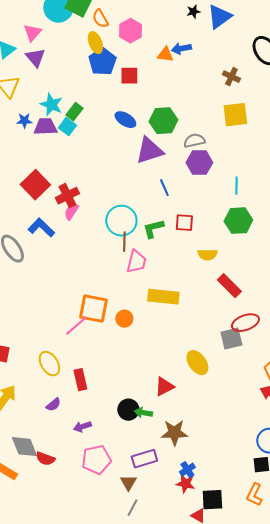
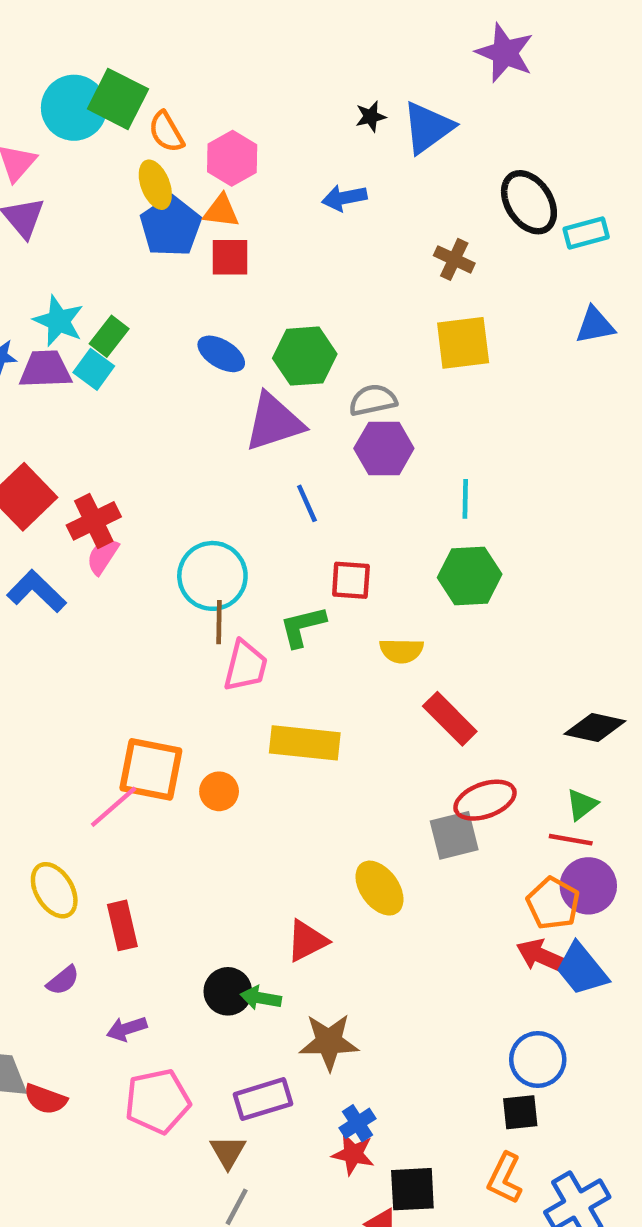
orange triangle: (165, 55) -> (221, 211), moved
green L-shape: (153, 229) -> (303, 626), moved

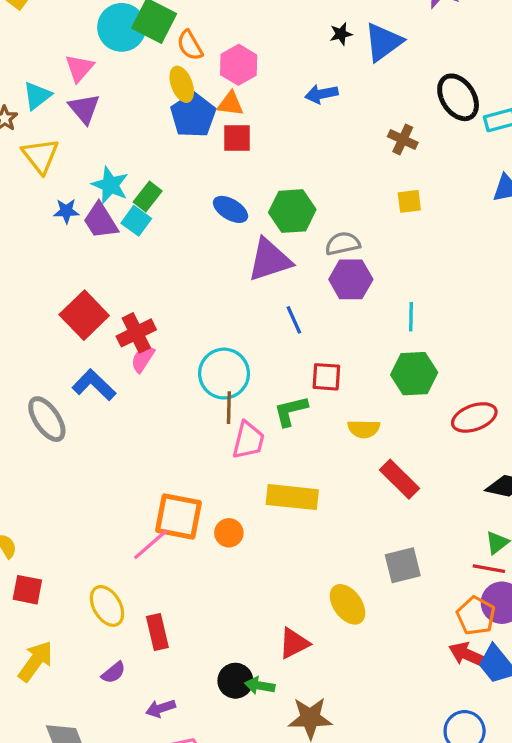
yellow square: (463, 343) -> (409, 201), size x0.6
purple trapezoid: (45, 369) -> (100, 221), turned -120
red ellipse: (485, 800) -> (474, 417), moved

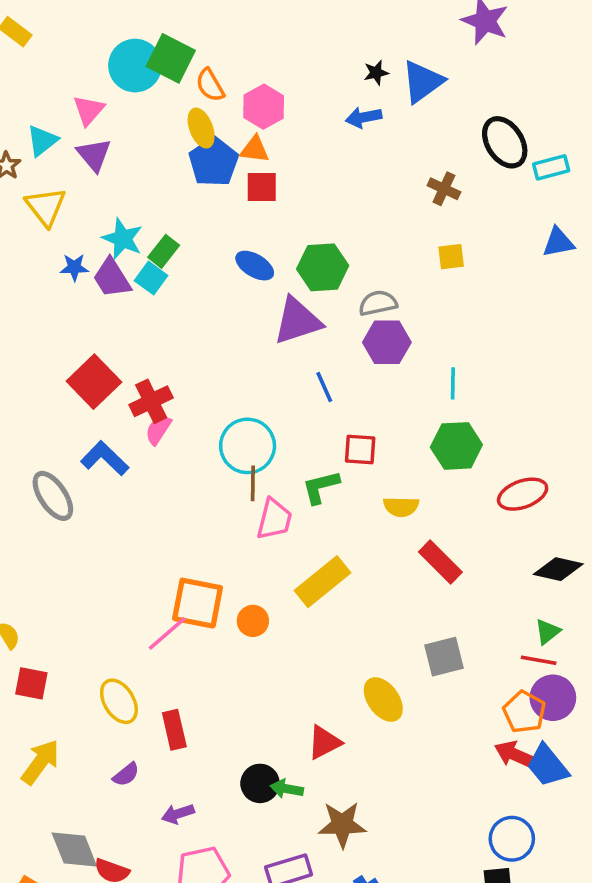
blue arrow: (322, 94) -> (364, 117), moved
yellow rectangle: (292, 497) -> (323, 582), turned -45

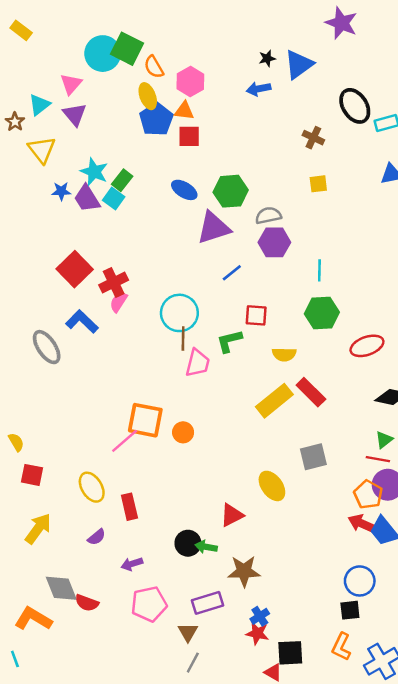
blue line: (324, 387) -> (232, 273), turned 75
yellow rectangle: (323, 582) -> (274, 401), moved

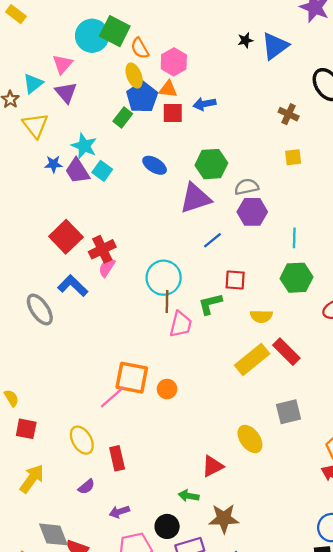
blue arrow: (259, 89) -> (205, 104), moved
green rectangle: (122, 180) -> (123, 118), moved
blue ellipse: (184, 190) -> (155, 165), moved
black circle: (188, 543) -> (167, 526), moved

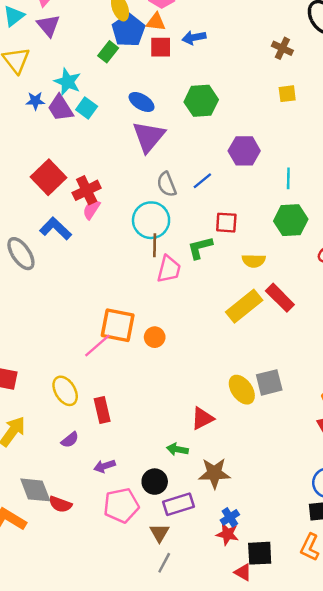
gray semicircle: (247, 187) -> (167, 184), moved, turned -100
purple triangle: (195, 198) -> (149, 137), moved, turned -32
gray square: (289, 412) -> (269, 382), moved

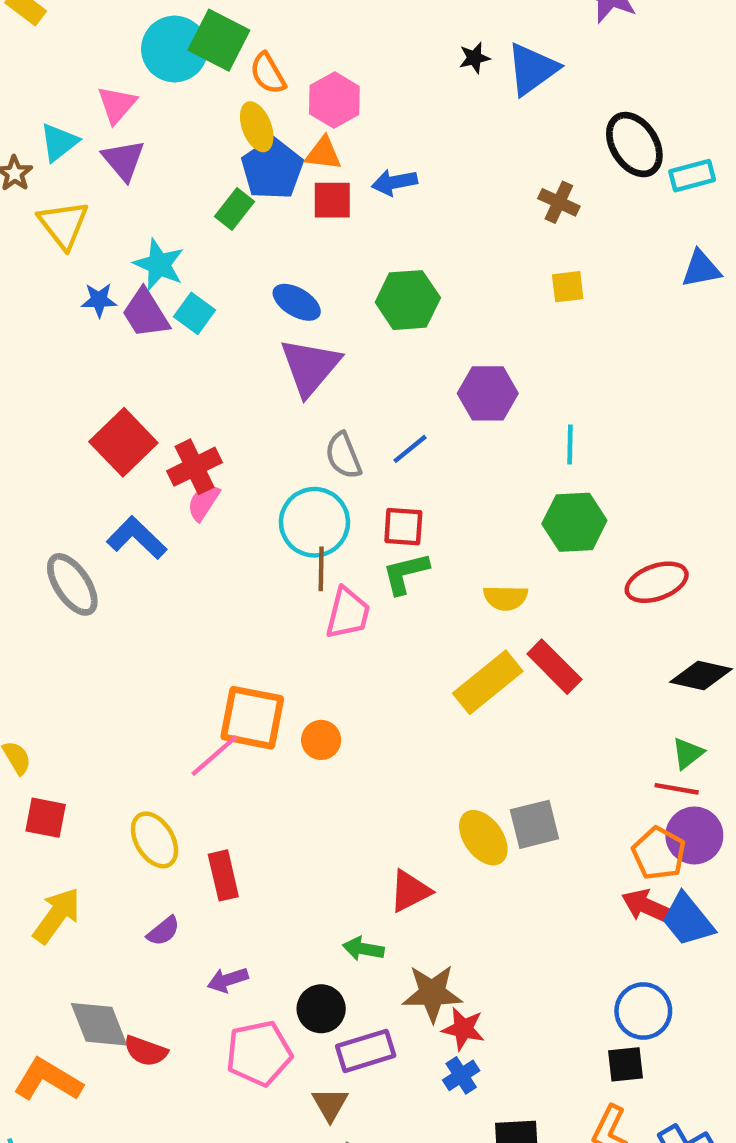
red square: (226, 223) -> (403, 527), moved
red star: (227, 534) -> (463, 1029), moved

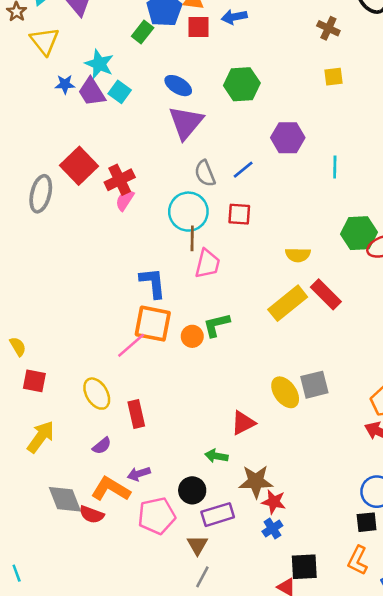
green hexagon: (574, 522) -> (359, 233), moved
blue L-shape: (137, 538) -> (153, 283), moved, turned 40
green L-shape: (406, 573) -> (216, 325), moved
gray ellipse: (72, 584) -> (41, 194), moved, turned 48
orange L-shape: (48, 1080) -> (111, 489), moved

